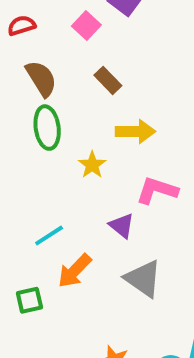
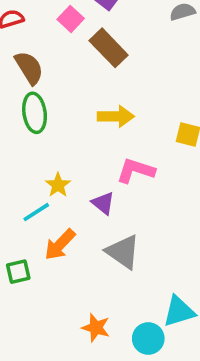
brown rectangle: (108, 80) -> (109, 48), moved, size x1.5
yellow star: (92, 165) -> (58, 185), moved

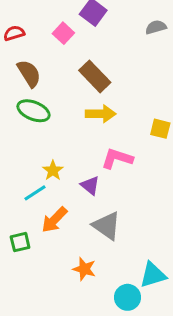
brown rectangle: (109, 48) -> (95, 76), moved
green ellipse: (35, 113) -> (33, 111), turned -60
orange star: (96, 328) -> (84, 269), moved

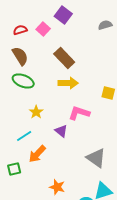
red semicircle: (14, 33) -> (20, 30), moved
yellow star: (53, 170) -> (36, 112), moved
gray triangle: (107, 226) -> (96, 158), moved

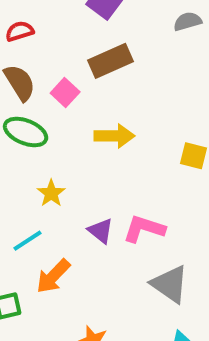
pink square: (43, 29) -> (65, 92), moved
brown rectangle: (64, 58) -> (110, 61), moved, turned -70
pink L-shape: (79, 113) -> (144, 229), moved

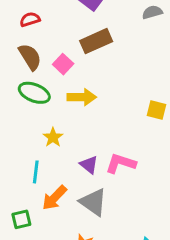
yellow arrow: (114, 136) -> (82, 97), moved
cyan line: (28, 241) -> (36, 172), turned -50
gray triangle: (170, 284) -> (93, 202), moved

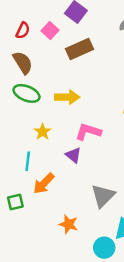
red semicircle: (30, 19) -> (23, 31), turned 133
pink square: (63, 64) -> (50, 31), moved
pink L-shape: (121, 163) -> (88, 132), moved
gray triangle: (93, 202) -> (103, 196), moved, turned 40

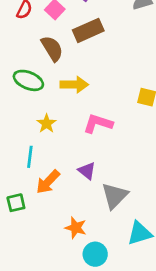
brown semicircle: (23, 63) -> (52, 48), moved
purple triangle: (73, 155) -> (87, 171), moved
cyan circle: (104, 248) -> (95, 254), moved

